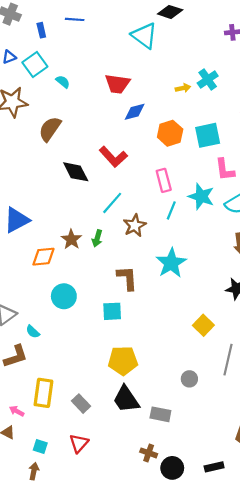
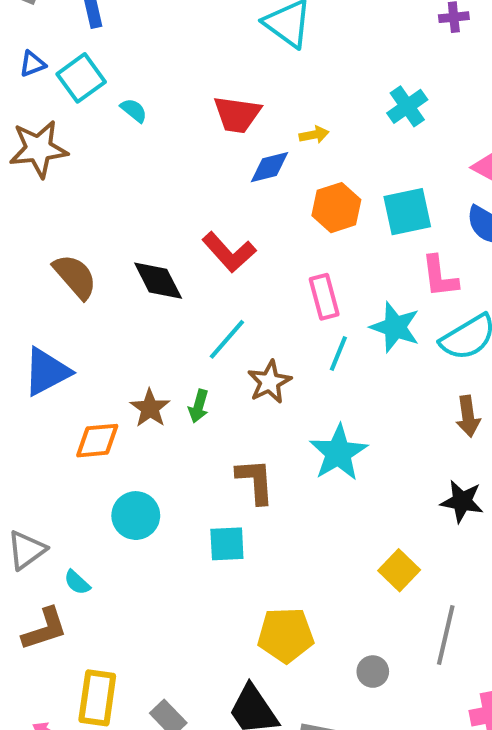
yellow arrow: (183, 88) -> (314, 135), moved
brown semicircle: (50, 129) -> (75, 276), moved, turned 104
yellow pentagon: (123, 361) -> (286, 635), moved

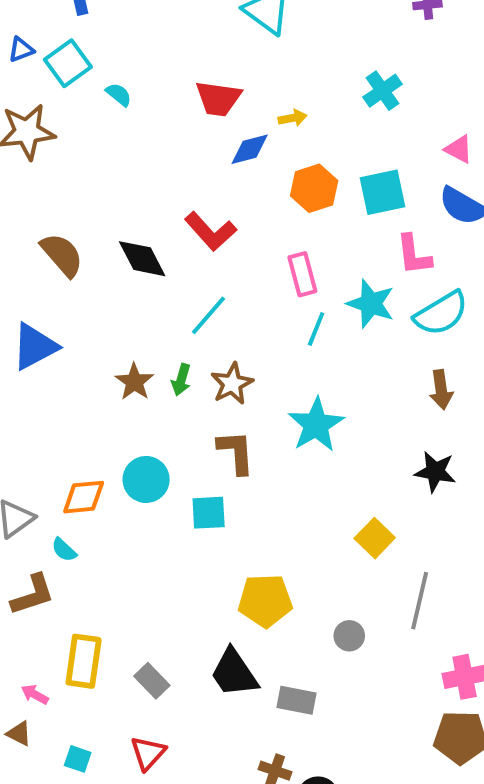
brown star: (269, 382) -> (232, 384), moved
orange diamond: (97, 441) -> (84, 497), moved
cyan circle: (136, 516) -> (146, 479), moved

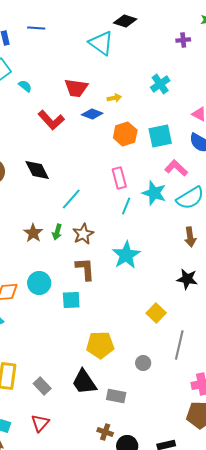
blue diamond: (250, 149) -> (92, 114), turned 35
red L-shape: (211, 231) -> (51, 120), moved
pink L-shape: (414, 255) -> (176, 168), turned 140

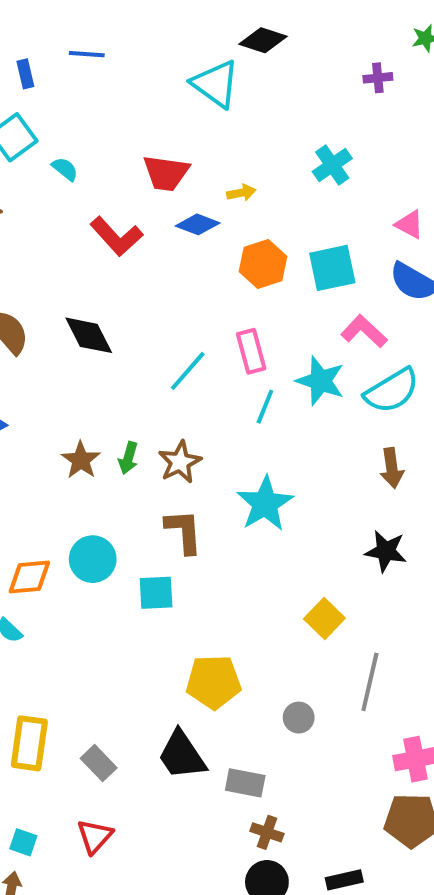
cyan line: (71, 199) -> (188, 371), moved
brown cross: (105, 432) -> (267, 832), moved

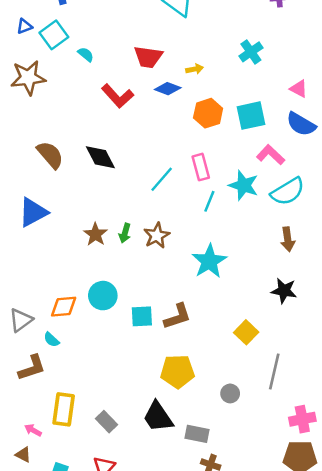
brown L-shape: (184, 531) -> (177, 316), moved, turned 76

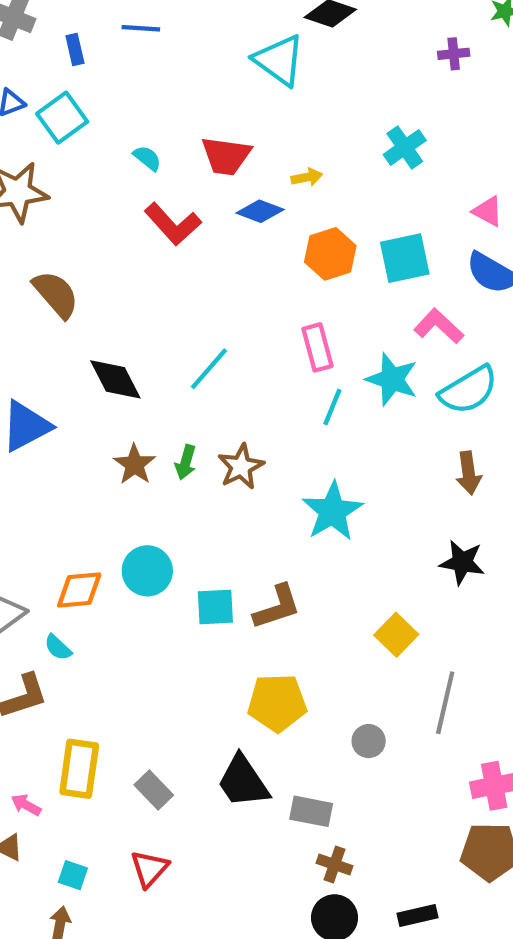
cyan semicircle: (86, 54) -> (147, 158), moved
brown semicircle: (50, 155) -> (56, 294), moved
black diamond: (100, 157) -> (115, 379), moved
cyan line: (162, 179) -> (209, 369), moved

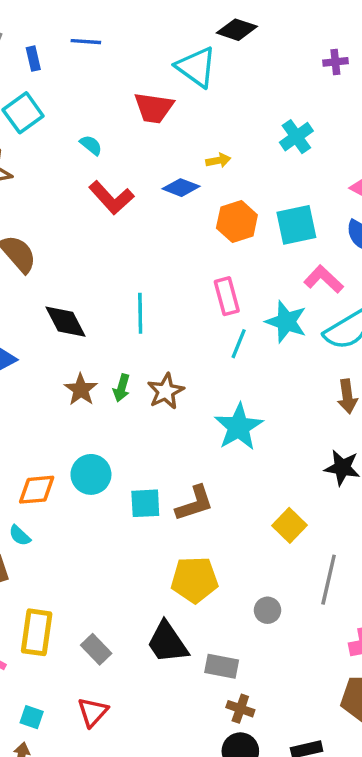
red trapezoid: (226, 156) -> (154, 108), moved
cyan line: (209, 369) -> (140, 313), turned -42

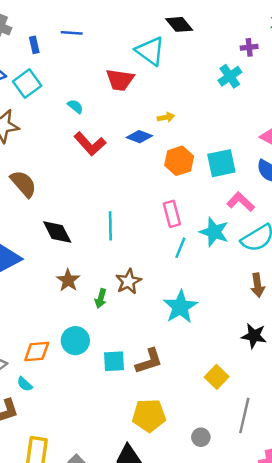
black diamond: (237, 30) -> (179, 24), turned 32
cyan cross: (296, 137) -> (230, 76), moved
green arrow: (122, 388) -> (101, 298), moved

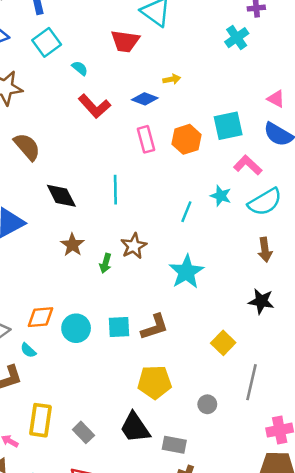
cyan square: (27, 84) -> (47, 42), moved
orange hexagon: (179, 161) -> (186, 139), moved
pink rectangle: (172, 214) -> (146, 139), moved
cyan star: (214, 232) -> (221, 196), size x0.7
cyan circle: (75, 341) -> (76, 328), moved

